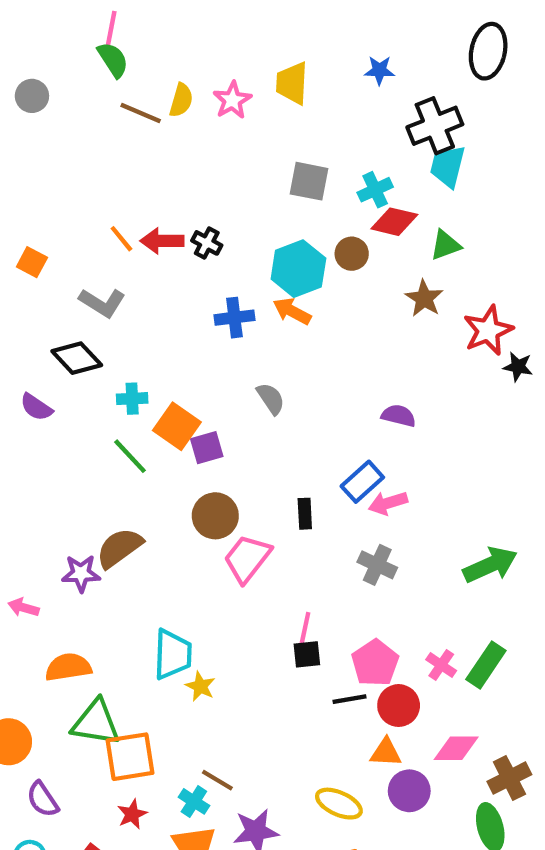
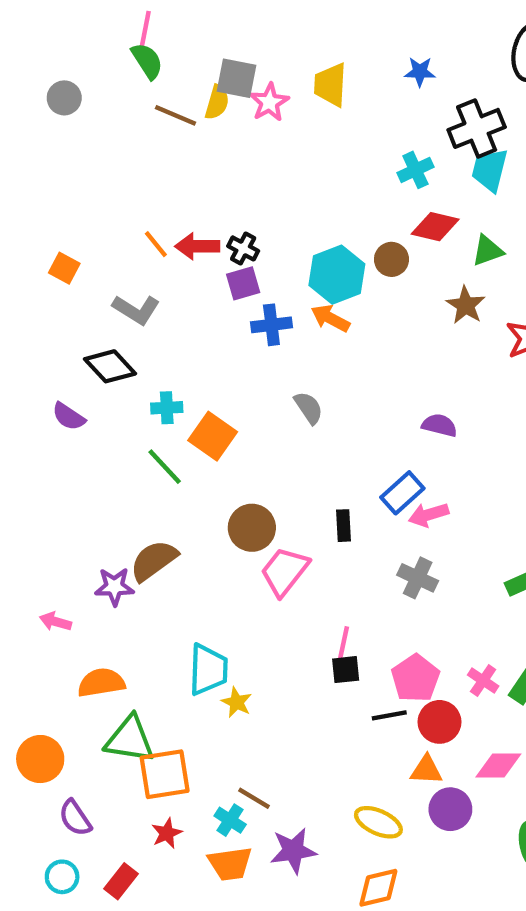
gray square: (309, 181) -> (237, 78), moved
cyan cross: (375, 190) -> (415, 170), moved
purple square: (207, 448) -> (243, 283), moved

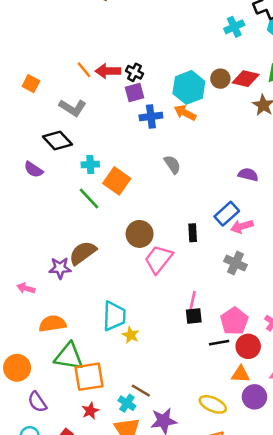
red diamond: (435, 227) -> (246, 79), moved

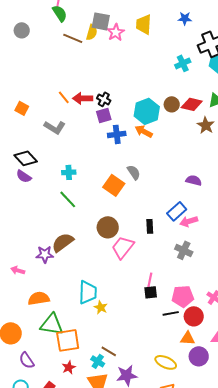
black diamond: (57, 140) -> (26, 158), moved
orange square: (117, 181) -> (114, 185), moved
pink pentagon: (234, 321) -> (183, 296), turned 30

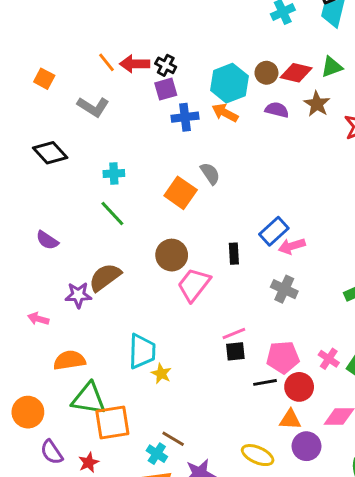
purple semicircle: (24, 176) -> (47, 240), moved
purple semicircle: (194, 180) -> (277, 110), moved
pink line: (150, 280) -> (234, 334), turned 56
red star: (69, 367) -> (89, 462), moved

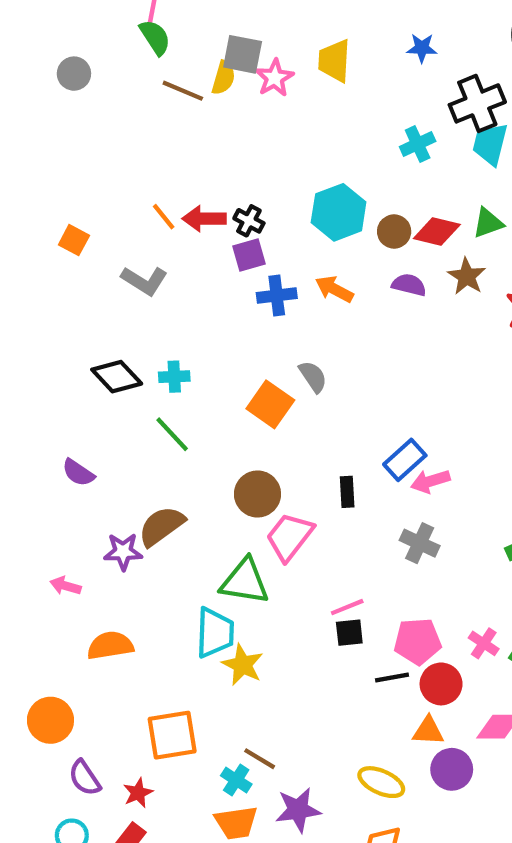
cyan hexagon: (229, 83) -> (339, 212), moved
black diamond: (50, 153) -> (117, 377), moved
yellow star: (161, 374) -> (243, 665), size x1.4
green triangle: (89, 399) -> (245, 582), moved

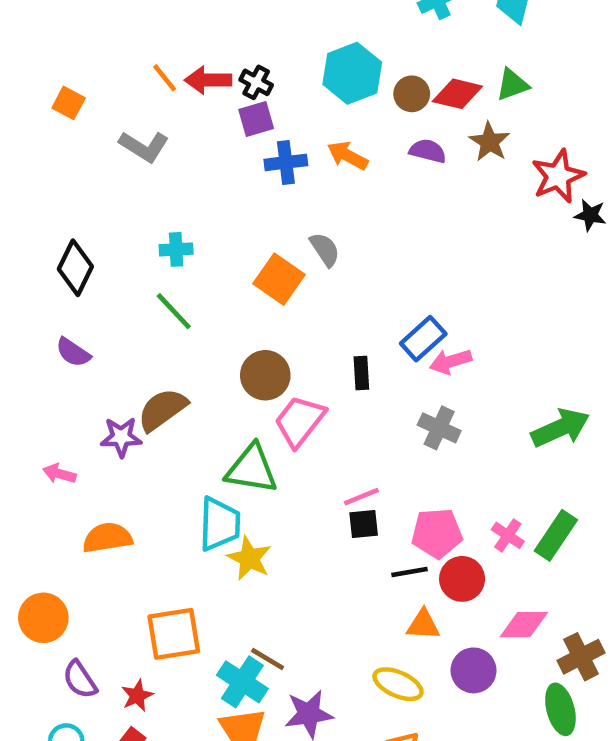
black diamond: (117, 377) -> (75, 268), moved, turned 69
orange triangle: (428, 731) -> (423, 625), moved
cyan cross: (236, 780) -> (242, 682), size x1.5

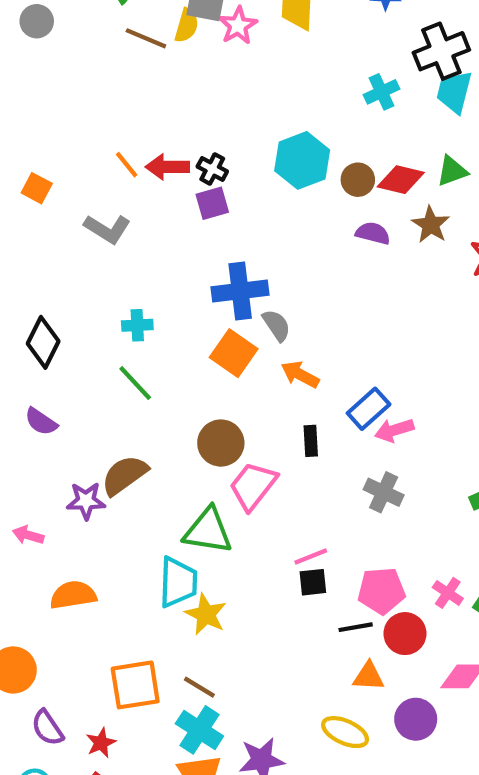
orange arrow: (348, 156) -> (300, 375), moved
blue cross: (286, 162) -> (240, 291), moved, size x1.4
brown line: (268, 659) -> (199, 687), moved

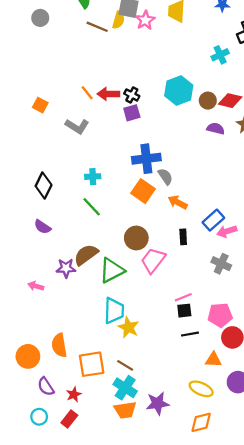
green triangle: (208, 531) -> (112, 270), moved, turned -36
orange semicircle: (73, 595) -> (59, 345), moved, turned -90
black line: (356, 627) -> (190, 334), moved

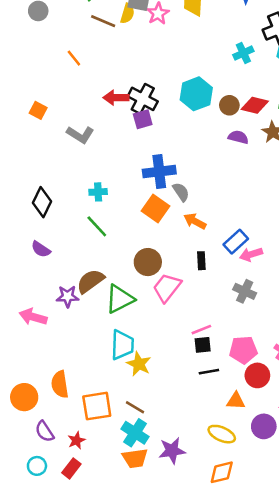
orange line: (87, 93) -> (74, 58), moved
black cross: (132, 95) -> (143, 99), size x1.6
pink arrow: (36, 286) -> (33, 317), size x1.5

